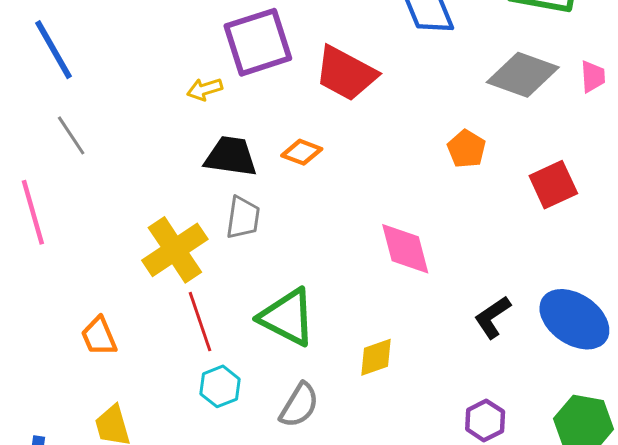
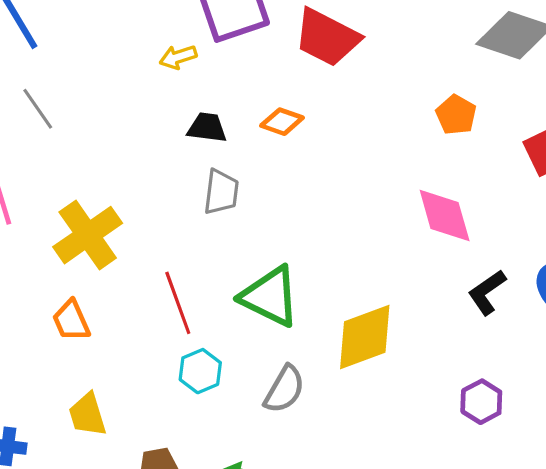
black trapezoid: (231, 156) -> (207, 128), size x0.7
pink diamond: (405, 249) -> (445, 215), moved
yellow cross: (175, 250) -> (88, 235), moved
yellow diamond: (376, 357) -> (365, 337), size x1.6

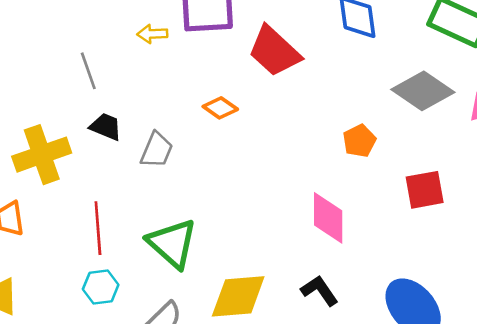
gray line: (38, 109) -> (88, 71), moved
black trapezoid: (207, 128) -> (106, 127), moved
black L-shape: (487, 292) -> (320, 291), moved, turned 75

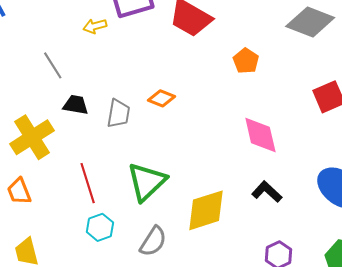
orange diamond: (220, 108) -> (161, 98), moved
orange pentagon: (359, 141) -> (246, 61), moved
green triangle: (172, 243) -> (147, 182), turned 48

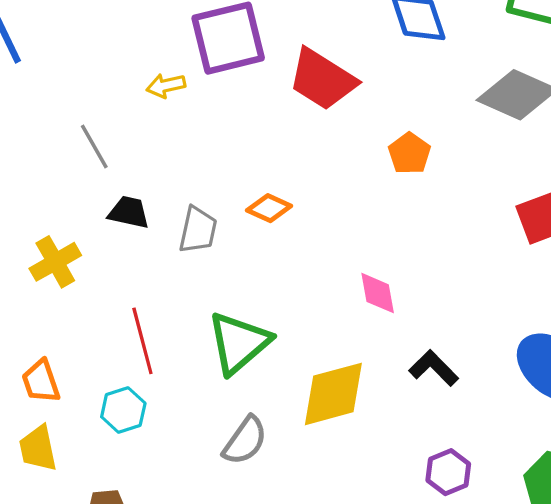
pink diamond: (260, 135) -> (378, 293), moved, size x0.7
yellow cross: (32, 137) -> (55, 262), size x0.7
orange trapezoid: (19, 191) -> (41, 381), moved
cyan hexagon: (100, 227) -> (123, 410), moved

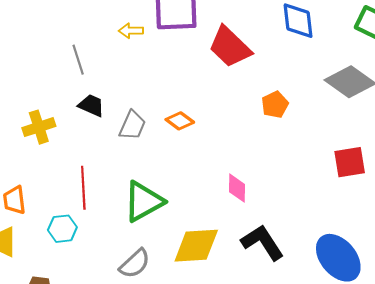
black L-shape: (434, 368) -> (263, 242), size x1.4

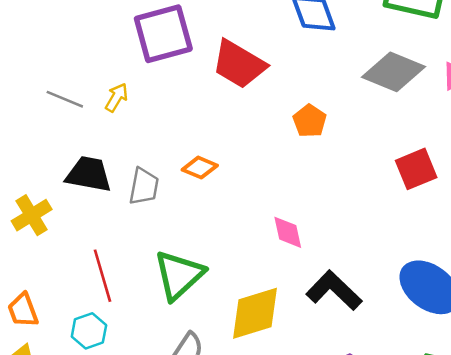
yellow arrow: (131, 31) -> (117, 97), moved, turned 135
gray line: (78, 60) -> (65, 99), moved, turned -36
black trapezoid: (91, 105) -> (89, 174), size x1.4

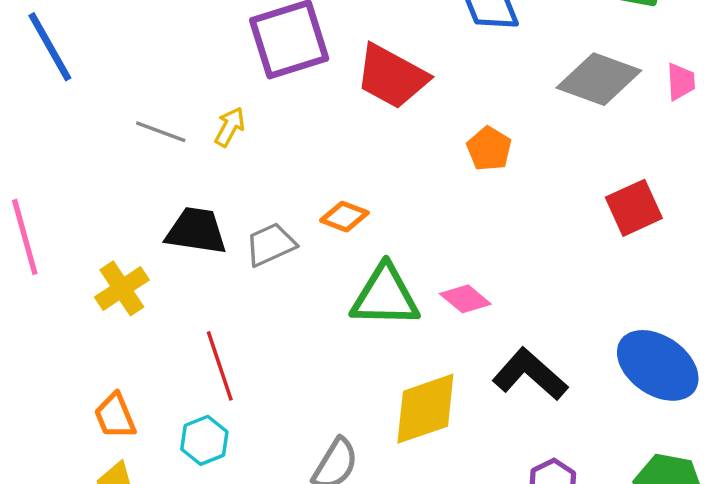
gray trapezoid: (144, 186) -> (271, 245), turned -123
pink diamond: (288, 232) -> (465, 299), turned -36
green triangle: (179, 275) -> (385, 296), moved, turned 46

